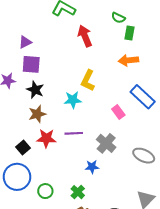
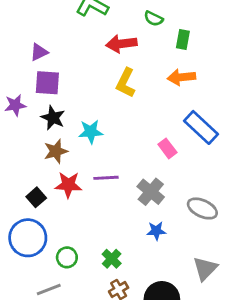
green semicircle: (118, 18) -> (154, 19), moved
red arrow: (85, 36) -> (121, 44), turned -75
yellow L-shape: (88, 81) -> (126, 83), moved
cyan star: (73, 100) -> (91, 132), moved
blue star: (92, 167) -> (156, 231), moved

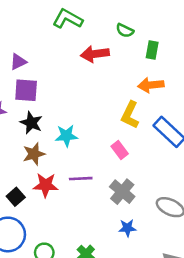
yellow L-shape: (126, 83) -> (130, 115), moved
pink rectangle: (167, 148) -> (120, 150), moved

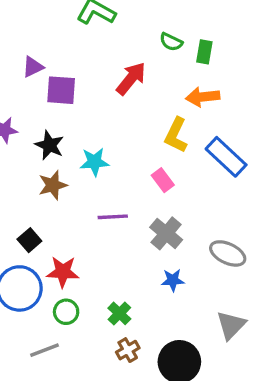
green semicircle: (125, 30) -> (171, 42), moved
red arrow: (95, 54) -> (131, 79), moved, turned 136
purple square: (26, 90) -> (61, 90), moved
red star: (46, 185) -> (63, 272), moved

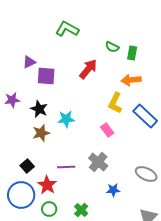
purple line: (113, 217) -> (66, 167), moved
gray cross: (166, 233) -> (98, 162), moved
red star: (63, 272) -> (47, 185), turned 30

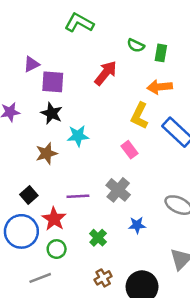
black star: (39, 109) -> (52, 113), moved
green cross: (81, 210) -> (98, 238), moved

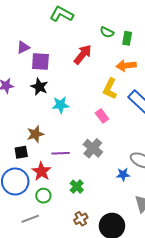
brown star: (47, 153) -> (35, 134), moved
black square: (29, 195) -> (21, 152), turned 32
blue star: (137, 225) -> (123, 174), moved

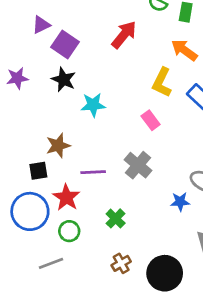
purple square: (40, 62) -> (65, 44), turned 30
orange arrow: (126, 66) -> (184, 50), turned 42

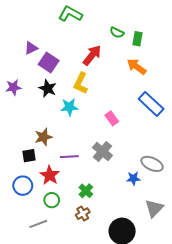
yellow L-shape: (162, 82) -> (81, 83), moved
blue circle: (30, 211) -> (23, 186), size x0.7
brown cross: (121, 263) -> (83, 214), moved

